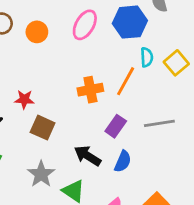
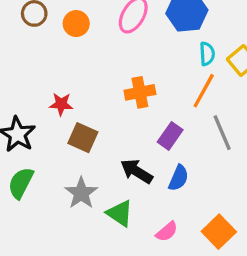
orange line: (126, 81) -> (204, 91), moved
gray line: (159, 123) -> (222, 133), turned 76

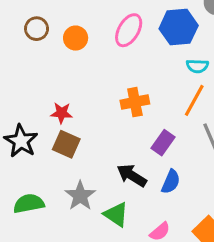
cyan semicircle: (207, 54) -> (197, 66), turned 95
brown square: (83, 138) -> (66, 144), moved
green semicircle: (21, 183) -> (29, 204), moved, turned 52

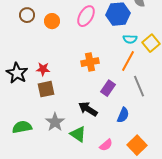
black star: (21, 141) -> (17, 73), moved
brown square: (66, 144) -> (46, 89), turned -36
blue semicircle: (171, 182) -> (123, 115), moved

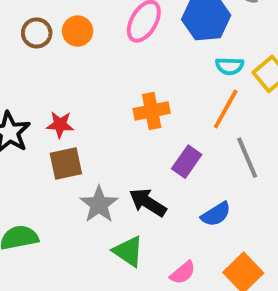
brown circle: (27, 15) -> (37, 33), moved
blue semicircle: (123, 115) -> (216, 214), turned 35
gray star: (55, 122) -> (99, 204), moved

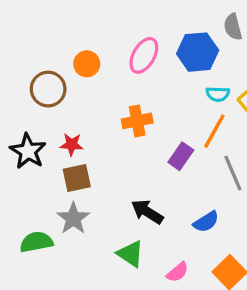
brown circle: (37, 33) -> (48, 89), moved, size x1.4
orange cross: (152, 111) -> (137, 121), moved
purple rectangle: (187, 162) -> (181, 156), moved
gray star: (99, 204) -> (73, 218), moved

